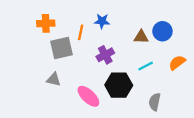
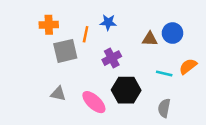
cyan line: (146, 66) -> (164, 74), moved, turned 40
gray triangle: (54, 79) -> (58, 94), moved

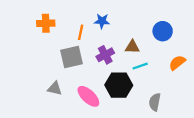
brown triangle: (150, 39) -> (132, 47), moved
gray square: (65, 51) -> (72, 57), moved
cyan line: (164, 74) -> (140, 66), moved, turned -32

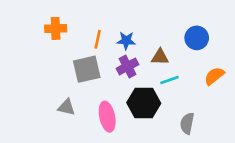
blue star: (102, 21) -> (126, 41), moved
pink ellipse: (88, 96) -> (107, 117), turned 35

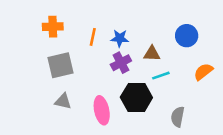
gray square: (87, 69) -> (60, 65), moved

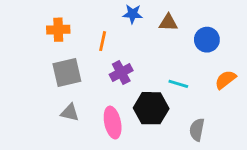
blue star: (120, 38) -> (133, 14), moved
brown triangle: (152, 54) -> (168, 22), moved
purple cross: (121, 63) -> (121, 72), moved
cyan line: (161, 76) -> (178, 84), turned 36

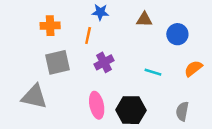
blue star: (133, 14) -> (100, 12), moved
black hexagon: (151, 108) -> (131, 110), moved
gray triangle: (70, 113) -> (34, 97), moved, size x1.6
gray semicircle: (197, 130) -> (182, 111), moved

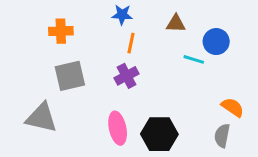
orange line: (88, 35) -> (131, 43), moved
orange semicircle: (193, 68) -> (233, 107), moved, turned 72
cyan line: (153, 72) -> (194, 59), moved

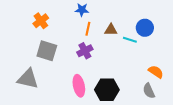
brown triangle: (176, 24) -> (111, 30), moved
orange cross: (61, 31) -> (41, 21), turned -35
gray square: (70, 76) -> (47, 51), turned 30
gray semicircle: (222, 136) -> (149, 91), turned -35

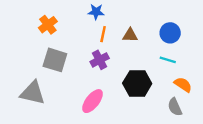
cyan line: (130, 40) -> (168, 60), moved
pink ellipse: (79, 86) -> (93, 101), turned 50
black hexagon: (107, 90) -> (137, 83), moved

